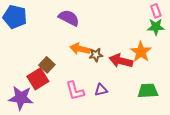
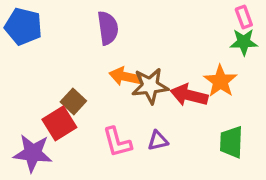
purple semicircle: (69, 18) -> (108, 28), turned 55
brown star: (96, 55) -> (150, 86), size x1.6
green trapezoid: (148, 91) -> (231, 142), turned -85

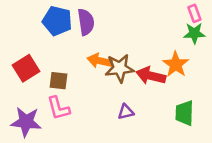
blue pentagon: (23, 26) -> (57, 21), moved
brown square: (73, 101) -> (58, 81), turned -36
red square: (59, 123) -> (26, 68), moved
pink L-shape: (117, 142) -> (58, 108), moved

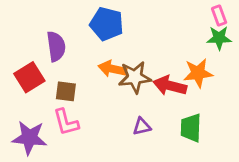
blue pentagon: (57, 21) -> (107, 24), moved
purple semicircle: (86, 22) -> (56, 46), moved
orange star: (176, 64) -> (198, 73), turned 30
green trapezoid: (184, 113) -> (191, 128), moved

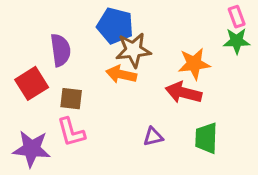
orange star: (198, 73) -> (194, 64), moved
brown star: (135, 77) -> (133, 50), moved

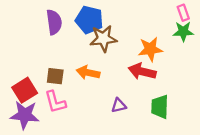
purple semicircle: (60, 50) -> (54, 22), moved
orange arrow: (121, 74) -> (88, 73), moved
red square: (32, 83) -> (25, 90), moved

